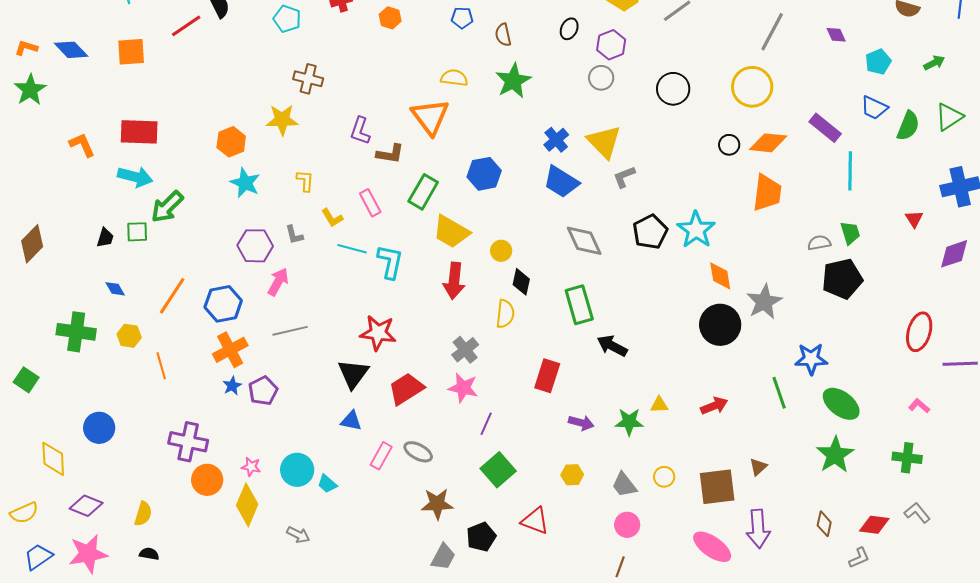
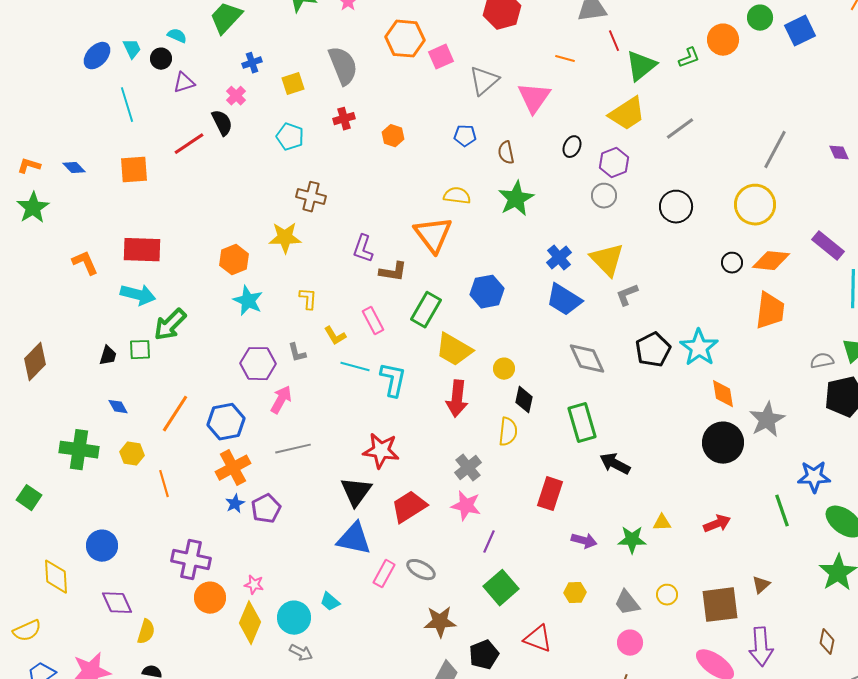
blue diamond: (71, 50) -> (74, 168), size x0.7
blue triangle: (351, 421) -> (354, 539), size x1.6
cyan circle: (297, 470) -> (294, 618), moved
purple diamond: (86, 506) -> (117, 603), moved, turned 44

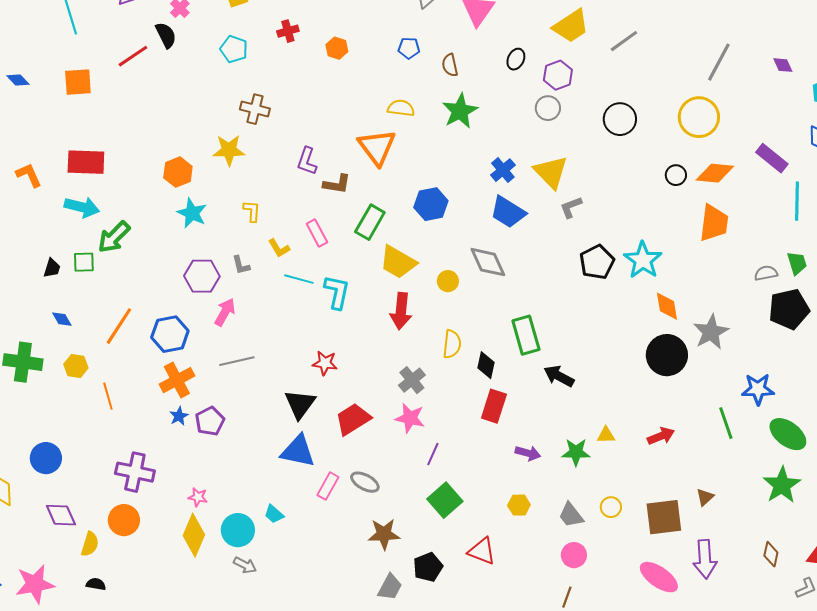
gray diamond: (587, 359) -> (488, 262), moved
black diamond: (524, 400) -> (486, 365), moved
red star: (381, 451) -> (325, 363), size x0.7
orange circle: (210, 598) -> (124, 520), moved

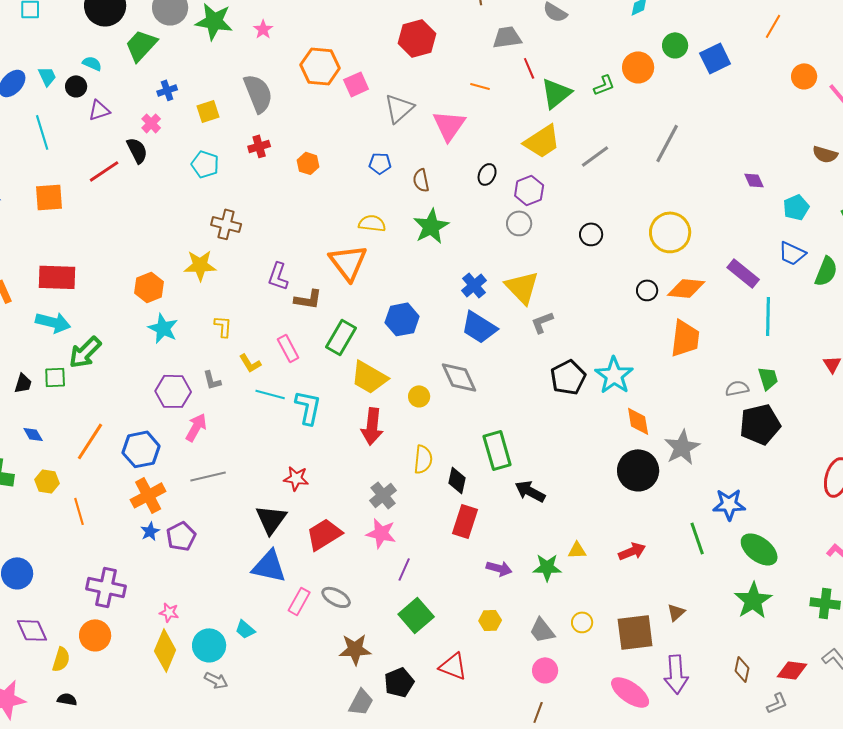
gray line: (719, 62) -> (667, 143), moved
black circle: (620, 119) -> (591, 234), size x0.7

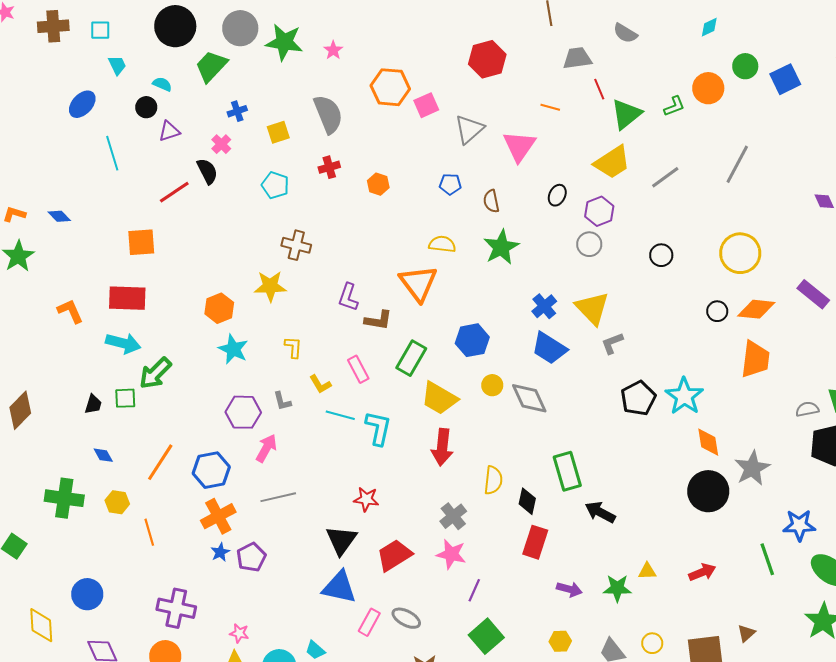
cyan trapezoid: (47, 76) -> (117, 65), moved
orange square: (49, 197) -> (141, 242), moved
yellow circle: (419, 396) -> (492, 385), moved

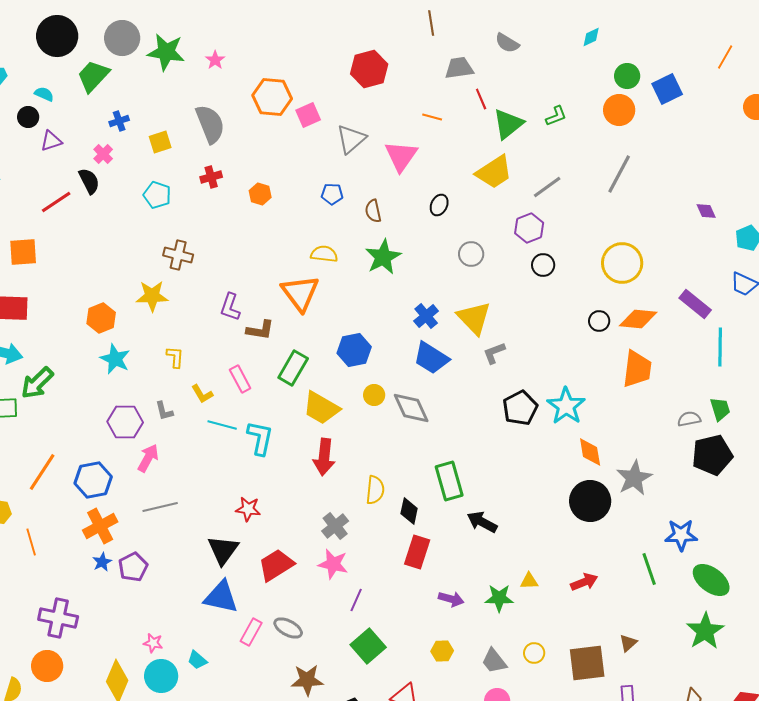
orange circle: (708, 88) -> (619, 110), moved
purple hexagon: (599, 211) -> (529, 228), moved
pink star: (239, 633) -> (153, 643), moved

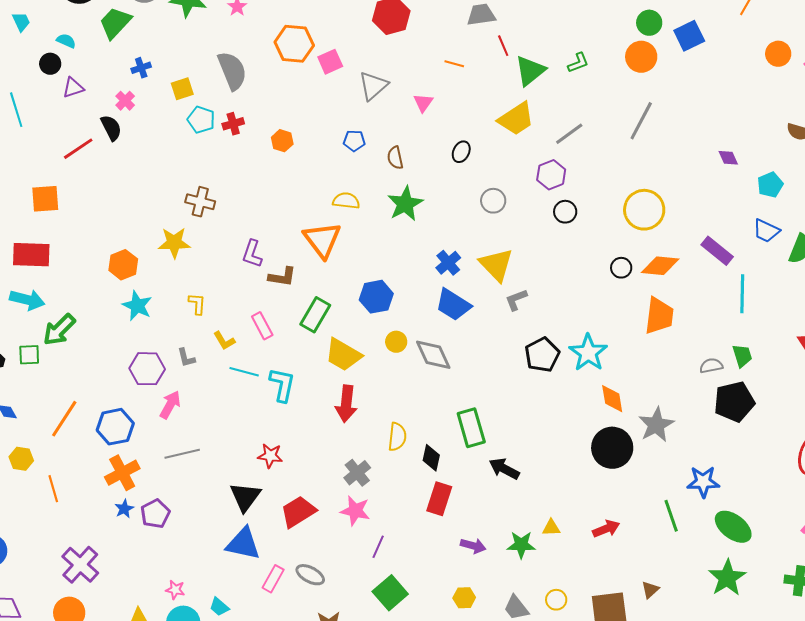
pink triangle: (401, 156) -> (423, 103), size x0.6
cyan pentagon: (157, 195) -> (201, 120), moved
purple cross: (58, 618) -> (80, 565), turned 30

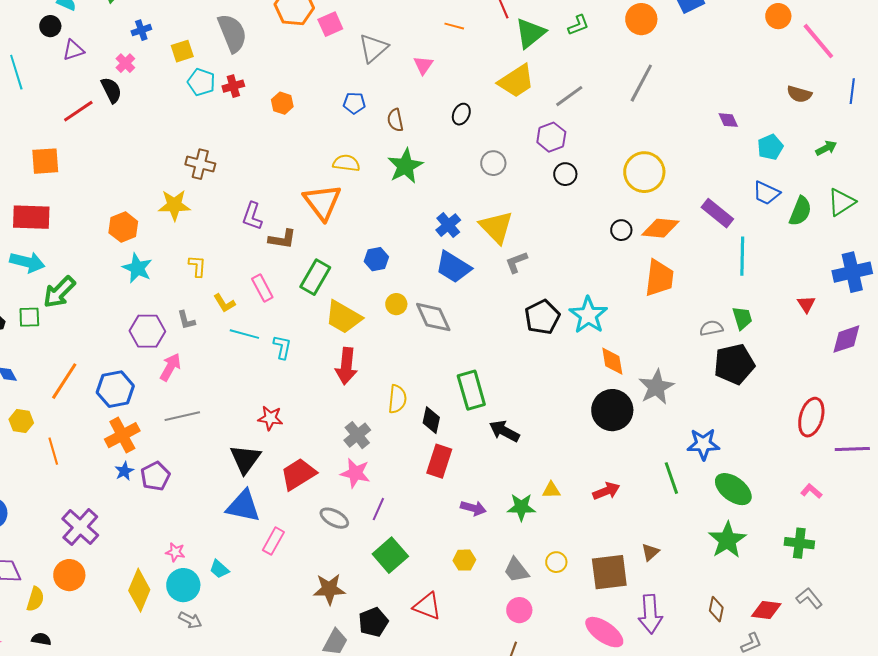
blue hexagon: (376, 297) -> (376, 259), size x0.7
cyan L-shape: (282, 385) -> (282, 347), size x0.7
gray ellipse: (310, 575) -> (334, 518), moved

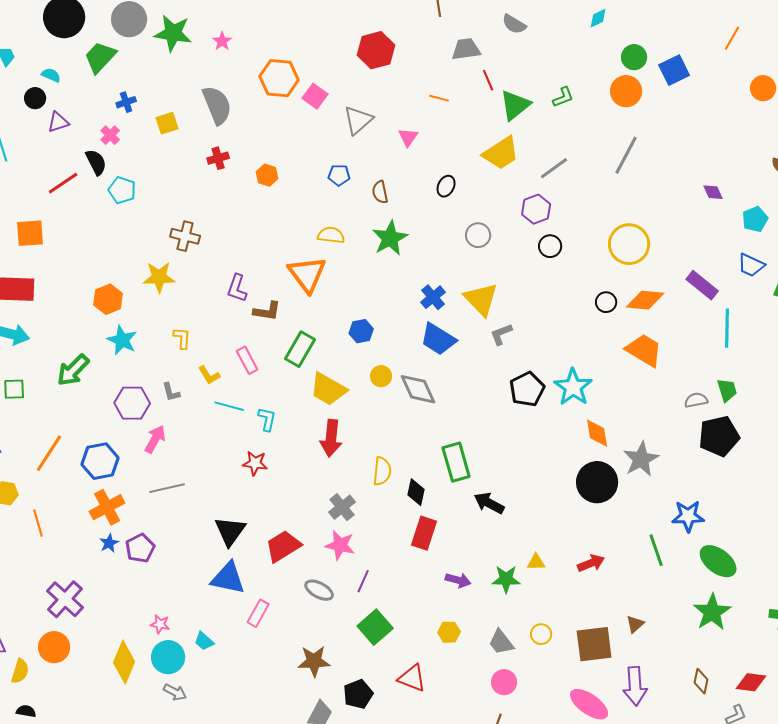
pink square: (330, 24) -> (315, 96), turned -30
cyan pentagon: (201, 82) -> (122, 190), moved
orange trapezoid: (659, 278) -> (644, 350), turned -66
green arrow: (59, 292) -> (73, 370), moved
red star: (270, 418) -> (255, 463), moved

